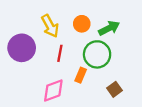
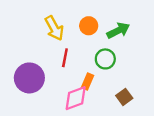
purple circle: (22, 48) -> (29, 78), moved
green circle: (97, 54) -> (105, 59), size x0.7
pink diamond: (53, 90) -> (76, 98), moved

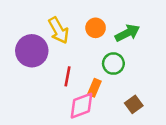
red line: (65, 58) -> (67, 76), moved
purple circle: (29, 78) -> (32, 51), moved

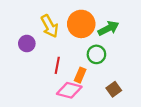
orange circle: (96, 28) -> (81, 24), size x1.6
purple circle: (32, 51) -> (27, 44), size x0.6
pink diamond: (82, 106) -> (69, 90), turned 35

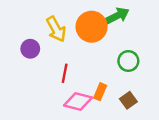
green arrow: (108, 28) -> (117, 16), moved
green circle: (96, 54) -> (128, 61), moved
orange rectangle: (80, 75) -> (100, 92), moved

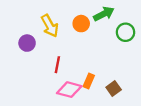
orange circle: (92, 27) -> (81, 24), size x0.6
green circle: (128, 61) -> (126, 32), moved

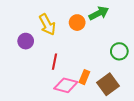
green circle: (126, 32) -> (119, 51), moved
brown square: (114, 89) -> (108, 84), size x1.5

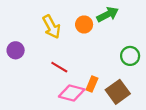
purple circle: (26, 41) -> (16, 50), moved
red line: (54, 62) -> (59, 67), turned -70

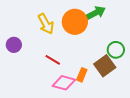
orange circle: (84, 24) -> (75, 22), size x1.6
brown square: (118, 92) -> (105, 66), moved

